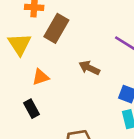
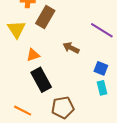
black rectangle: (31, 109) -> (41, 80), moved, size x1.6

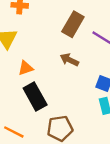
brown rectangle: (45, 17) -> (73, 24), moved

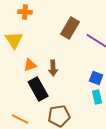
brown arrow: (69, 60) -> (53, 68), moved, turned -119

